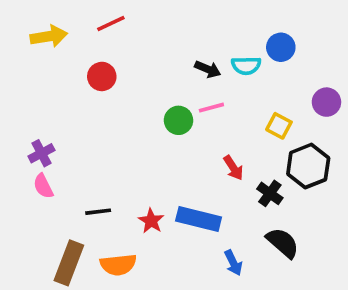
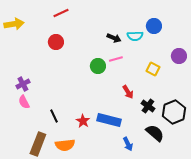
yellow arrow: (49, 36) -> (14, 24), moved
black hexagon: (308, 166) -> (174, 112), moved
black line: (98, 212) -> (54, 116), turned 72

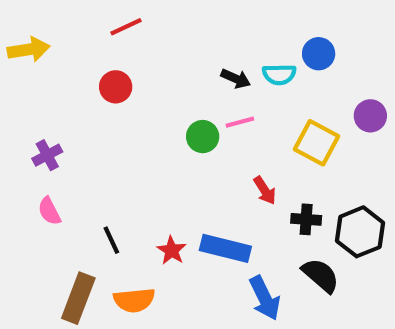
yellow square: (153, 69) -> (317, 143), size x1.5
purple cross: (23, 84) -> (47, 155), moved
black cross: (148, 106) -> (306, 219), turned -32
blue arrow: (128, 144) -> (265, 298), size x1.5

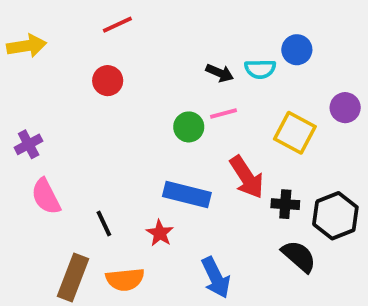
purple cross: (47, 155) -> (29, 144), moved
red arrow: (265, 190) -> (247, 177), size x1.6
pink semicircle: (49, 211) -> (46, 196), size x1.4
blue rectangle: (225, 248) -> (187, 195), moved
blue arrow: (265, 298) -> (216, 278), moved

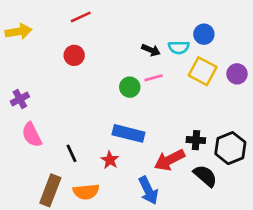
yellow square: (295, 133) -> (203, 71), moved
red arrow: (247, 177) -> (169, 160), moved, turned 96

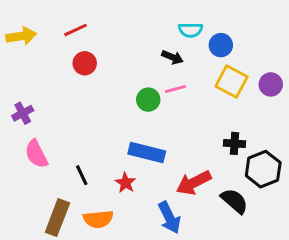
red line: (81, 17) -> (76, 30), moved
blue circle: (204, 34) -> (221, 45), moved
cyan semicircle: (179, 47) -> (191, 30), moved
black cross: (196, 140) -> (234, 143), moved

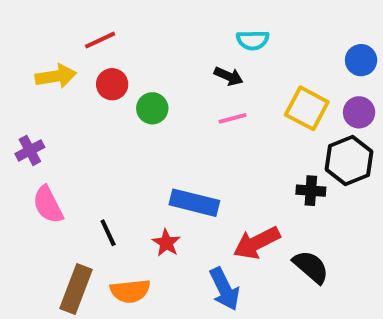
yellow arrow: (21, 36) -> (56, 76), moved
blue circle: (221, 45) -> (361, 60), moved
green circle: (148, 100) -> (152, 108), moved
black hexagon: (263, 169) -> (349, 161), moved

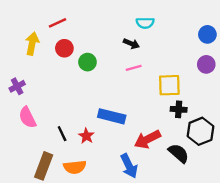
yellow arrow: (56, 76) -> (32, 44), turned -70
yellow square: (307, 108) -> (169, 85), moved, turned -30
black hexagon: (349, 161) -> (200, 131), moved
red star: (166, 243) -> (86, 136), moved

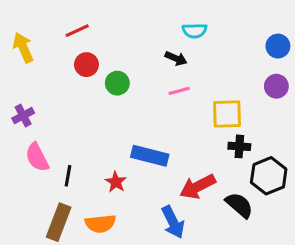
yellow arrow: (32, 44) -> (23, 48), moved, turned -35
black line: (62, 134) -> (68, 176), moved, turned 35

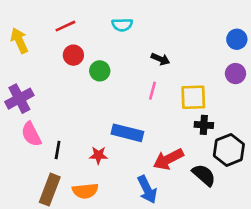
cyan semicircle: (195, 31) -> (122, 25), moved
black arrow: (176, 58) -> (160, 59), moved
pink line: (179, 91) -> (152, 91), moved, turned -60
purple cross: (23, 116) -> (19, 99), size x1.5
red star: (116, 182) -> (98, 155), turned -30

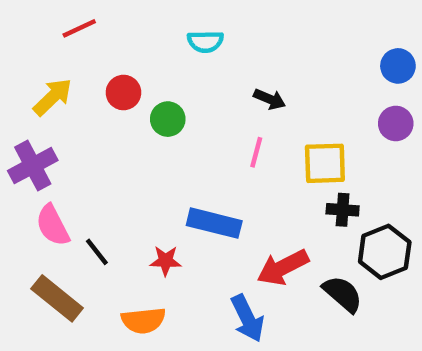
red line: (65, 26) -> (79, 28), moved
yellow arrow: (19, 41) -> (53, 97), moved, turned 70
black line: (58, 150) -> (97, 252), turned -48
brown rectangle: (50, 190) -> (57, 298), moved, turned -72

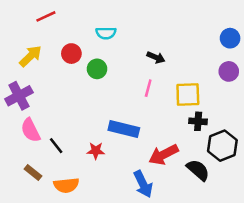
cyan semicircle: (205, 42) -> (106, 33), moved
brown rectangle: (57, 298) -> (33, 172), size x0.6
orange semicircle: (143, 320) -> (66, 185), moved

